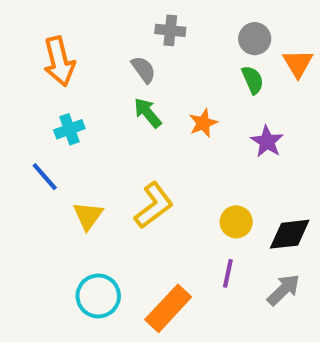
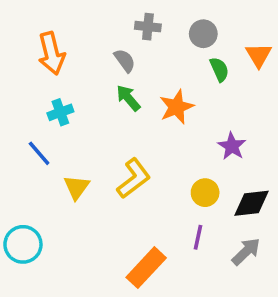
gray circle: (255, 39) -> (203, 34), moved
orange star: (203, 123) -> (176, 107), size x1.4
purple star: (267, 142) -> (232, 146), moved
cyan circle: (98, 296) -> (23, 244), moved

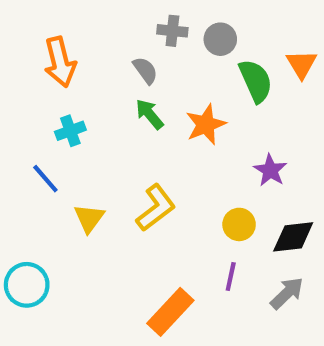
gray circle: (203, 34) -> (220, 39), moved
green semicircle: (219, 69) -> (256, 81), size x1.5

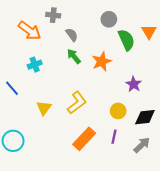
gray cross: (172, 31) -> (53, 15), moved
orange arrow: (60, 62) -> (30, 31), turned -40
blue line: (45, 179) -> (12, 88), moved
orange rectangle: (170, 312) -> (84, 139), moved

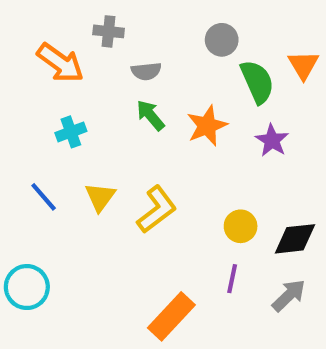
gray semicircle: (72, 35) -> (146, 71), turned 120
purple star: (134, 84) -> (272, 140), moved
blue line: (12, 88) -> (44, 197), moved
yellow triangle: (44, 108) -> (100, 197), moved
orange rectangle: (84, 139) -> (171, 316), moved

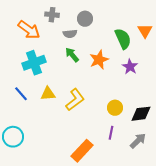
gray circle: (222, 40) -> (85, 19), moved
cyan cross: (71, 132) -> (34, 63), size x1.6
yellow triangle: (100, 197) -> (48, 94), turned 49

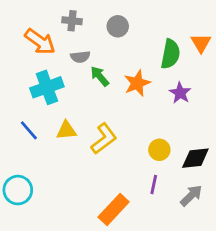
gray semicircle: (70, 34) -> (80, 57), moved
green semicircle: (123, 39) -> (170, 54), turned 35

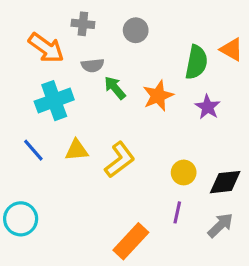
orange triangle: (201, 43) -> (232, 49), turned -30

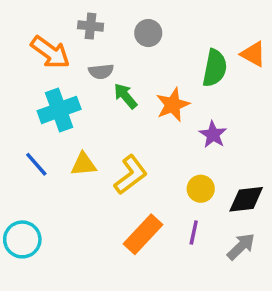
purple star: (208, 107) -> (213, 134), moved
orange rectangle: (131, 241) -> (143, 234), moved

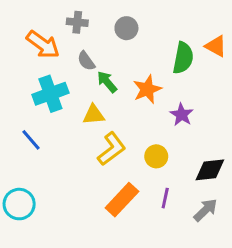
gray semicircle: (101, 72) -> (86, 61), turned 60
yellow triangle: (84, 164) -> (94, 115), moved
yellow circle: (201, 189) -> (156, 156), moved

